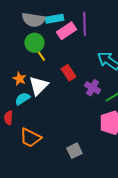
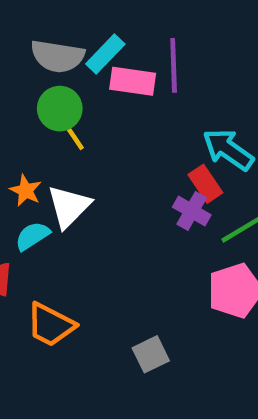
cyan rectangle: (54, 19) -> (105, 54), turned -36
pink rectangle: (66, 31) -> (133, 81), turned 42
red rectangle: (68, 73) -> (205, 184), moved

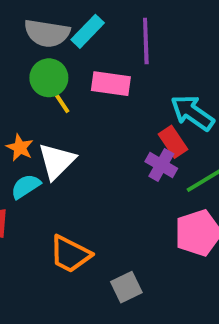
pink rectangle: (133, 81) -> (111, 84), moved
orange trapezoid: (51, 325) -> (70, 254), moved

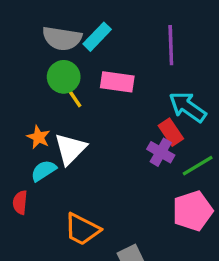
purple line: (146, 41) -> (171, 45), moved

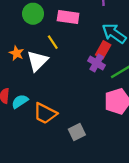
yellow line: (74, 97) -> (53, 42), moved
red rectangle: (171, 132) -> (103, 50), turned 63
cyan semicircle: (44, 171) -> (20, 101), moved

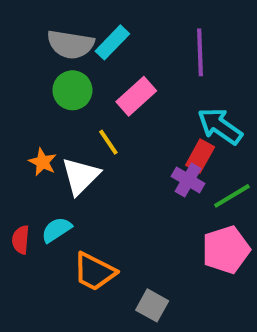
pink rectangle: (68, 17) -> (136, 96), turned -50
cyan semicircle: (20, 101) -> (57, 230), moved
gray square: (77, 132) -> (152, 305), turned -35

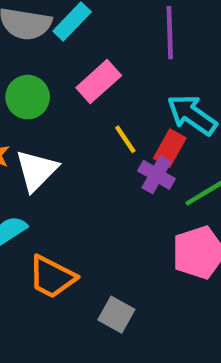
green circle: (72, 90) -> (28, 97), moved
yellow line: (108, 142) -> (125, 139), moved

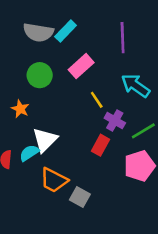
red rectangle: (170, 148) -> (101, 145), moved
white triangle: (37, 170) -> (45, 140), moved
gray square: (116, 315) -> (80, 197), moved

